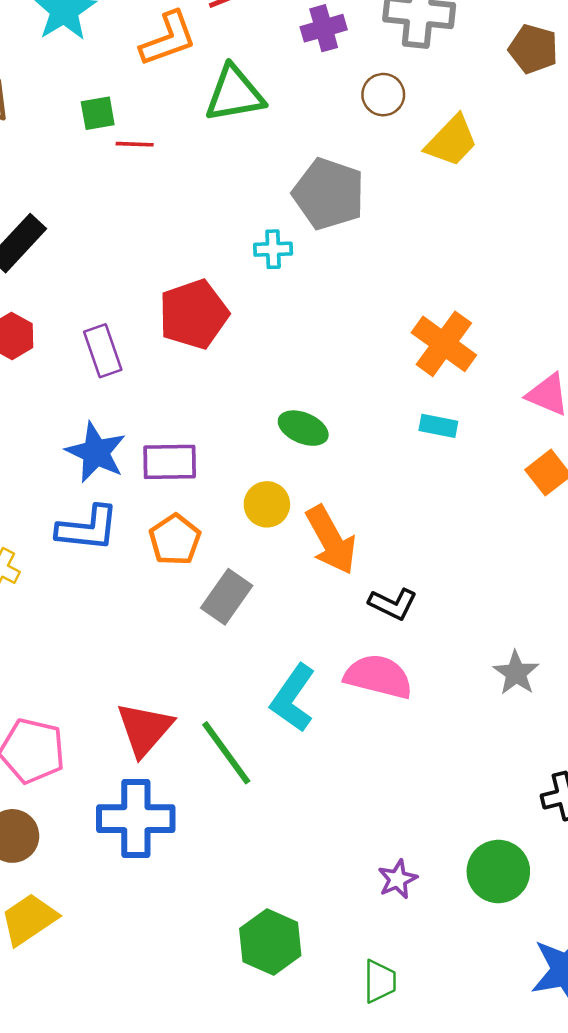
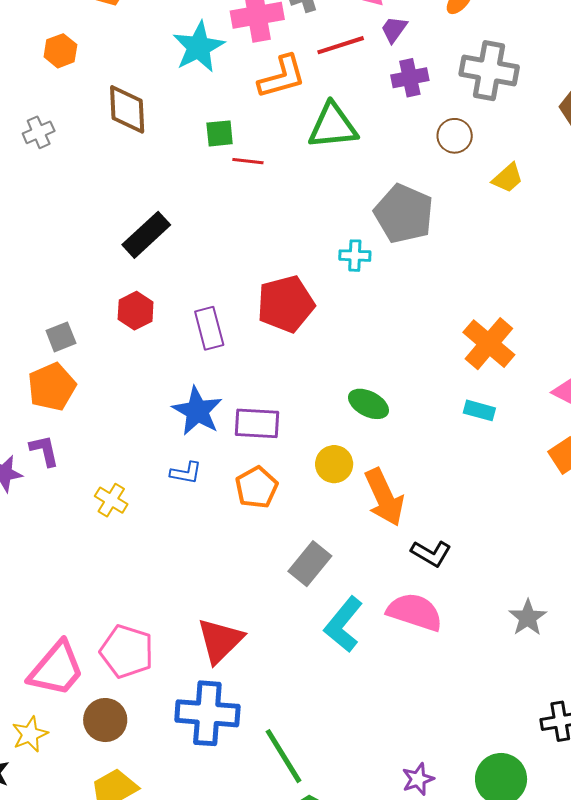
yellow trapezoid: (452, 141) -> (508, 178), size x0.7
blue L-shape: (88, 528) -> (186, 473), size x0.6
gray rectangle: (227, 597) -> (310, 564), moved
green line: (226, 753) -> (283, 756), moved

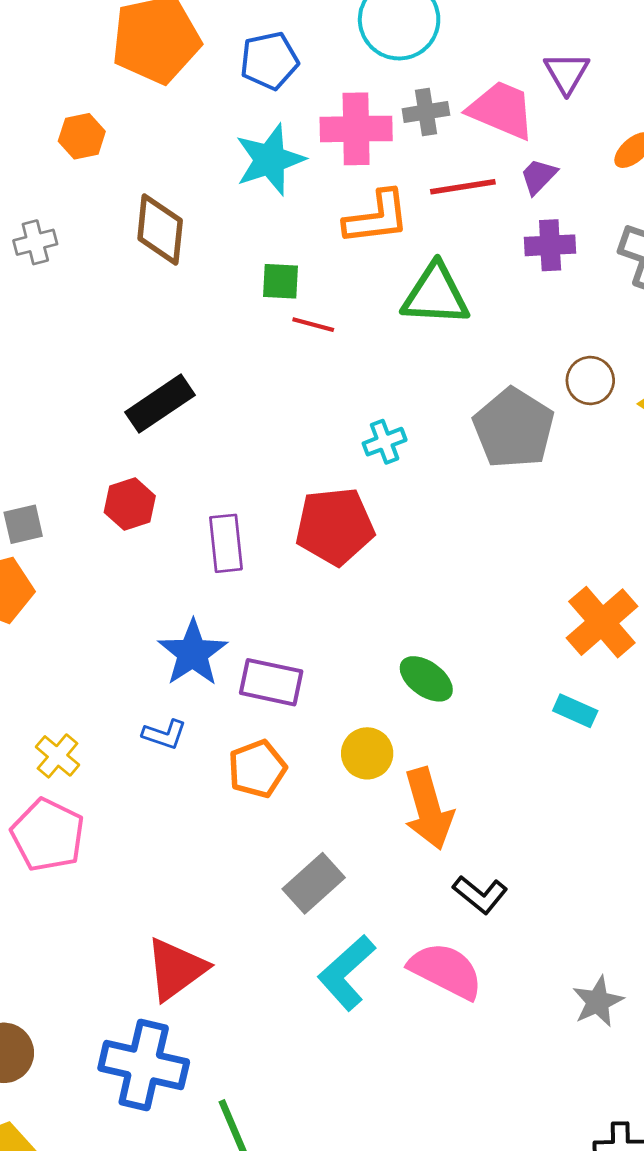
brown circle: (455, 136) -> (590, 381), moved
cyan cross: (355, 256) -> (385, 442), moved, turned -32
pink pentagon: (127, 651) -> (48, 835), moved

